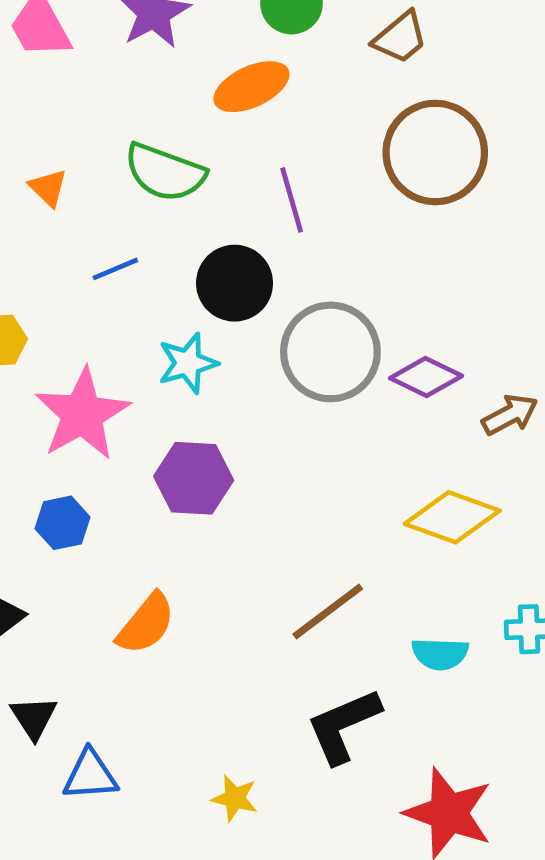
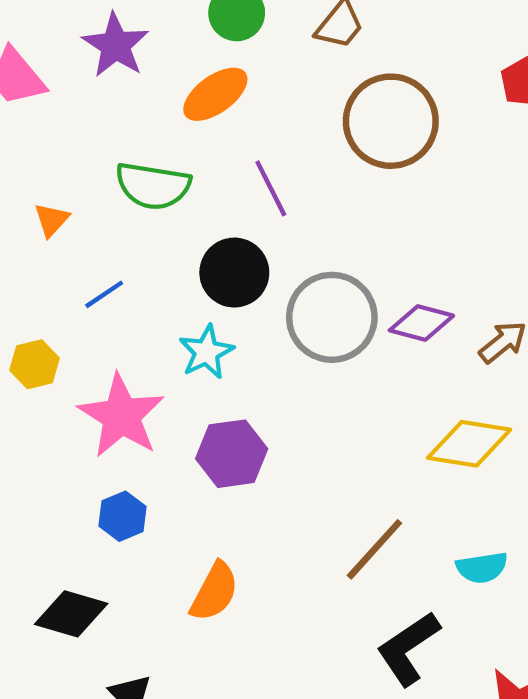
orange triangle: (48, 188) -> (52, 220), turned 39
blue line: (115, 269) -> (104, 294), moved

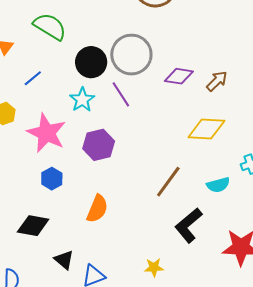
green semicircle: (153, 186) -> (50, 26), turned -152
purple line: (271, 188) -> (121, 94), moved
gray circle: (332, 317) -> (131, 55), moved

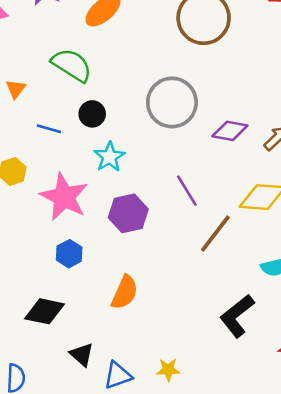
black circle: (91, 62) -> (92, 114), moved, size x0.7
blue line: (33, 78) -> (49, 129), turned 54
purple line: (121, 94) -> (187, 191), moved
brown line: (168, 182) -> (215, 234), moved
yellow star: (154, 267) -> (168, 370), moved

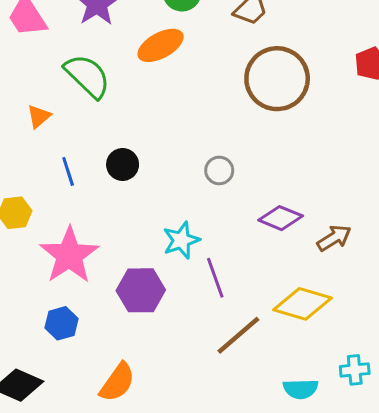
green semicircle: (72, 65) -> (87, 76), moved
gray circle: (172, 102) -> (219, 170), size x0.5
blue line: (49, 129) -> (68, 171), turned 45
cyan star: (109, 157) -> (181, 240), moved

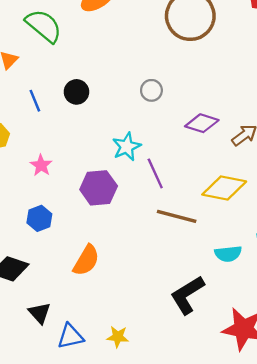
pink star: (69, 255) -> (41, 165), size x0.5
brown line: (238, 335) -> (177, 216), turned 60

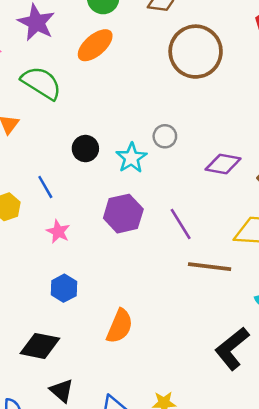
blue line: (35, 101) -> (45, 187), moved
cyan star: (127, 147) -> (131, 158), moved
purple hexagon: (99, 188) -> (123, 214), moved
black triangle: (40, 313) -> (62, 391), moved

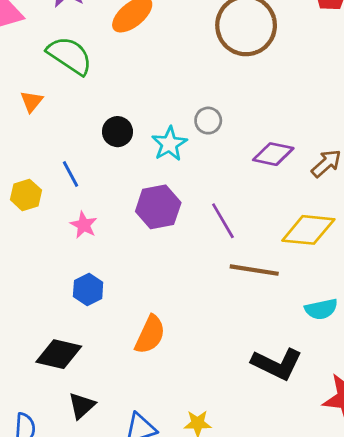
black L-shape: (232, 348) -> (277, 364), turned -117
black triangle: (62, 391) -> (82, 406), turned 35

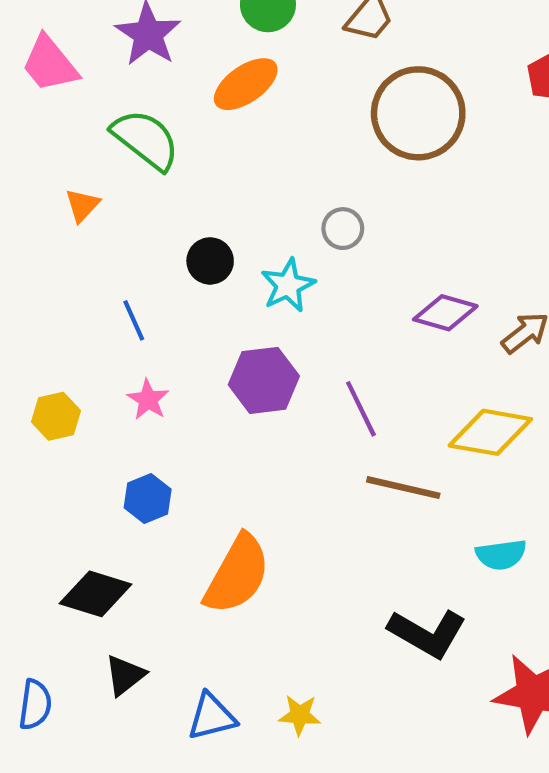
gray circle: (208, 121) -> (343, 229), moved
yellow hexagon: (26, 195) -> (56, 416), moved
orange semicircle: (150, 335) -> (237, 574), size x1.4

